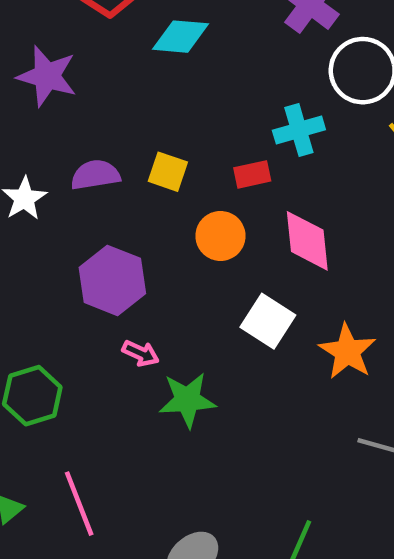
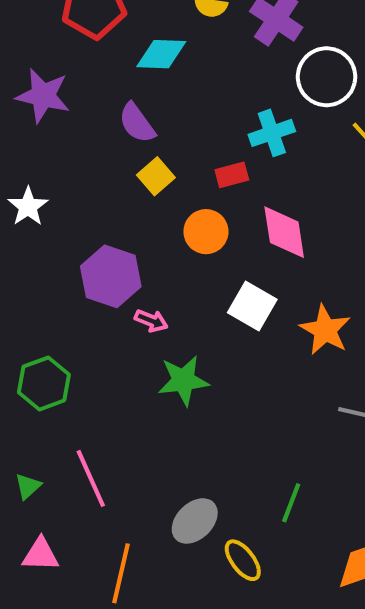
yellow square: (168, 172) -> (156, 176), turned 33
purple semicircle: (95, 175) -> (137, 123), moved, turned -114
pink arrow: (141, 353) -> (151, 321), moved

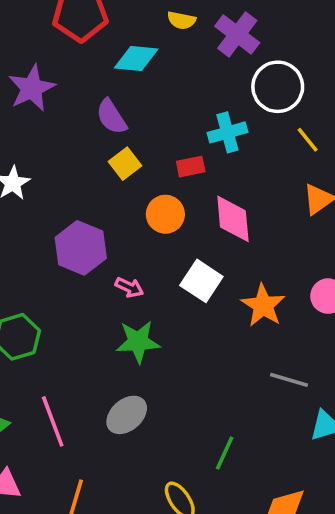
purple star: (43, 96) -> (32, 88), turned 30
pink arrow: (151, 321) -> (129, 287), moved
gray ellipse: (195, 521) -> (127, 415), moved

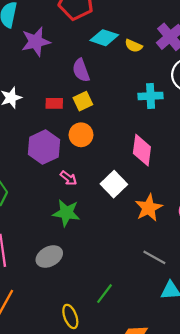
yellow semicircle: (181, 20) -> (134, 46), moved
red rectangle: (191, 167) -> (54, 103), moved
orange circle: (165, 214) -> (81, 135), moved

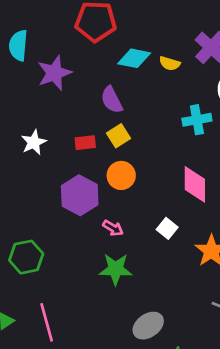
white square: (114, 184) -> (167, 228), size x0.7
gray ellipse: (49, 257) -> (148, 326), moved

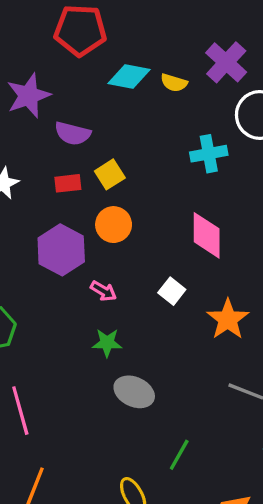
purple semicircle: (112, 100) -> (73, 133), moved, turned -48
green star: (116, 269) -> (107, 343), size x0.7
gray ellipse: (148, 326) -> (134, 392), moved, turned 60

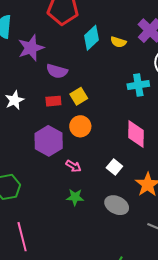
cyan diamond: (129, 77) -> (91, 38), turned -55
gray ellipse: (134, 392) -> (117, 205), moved

